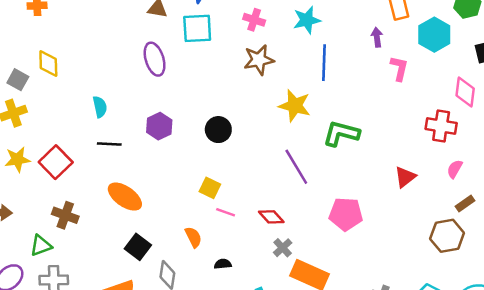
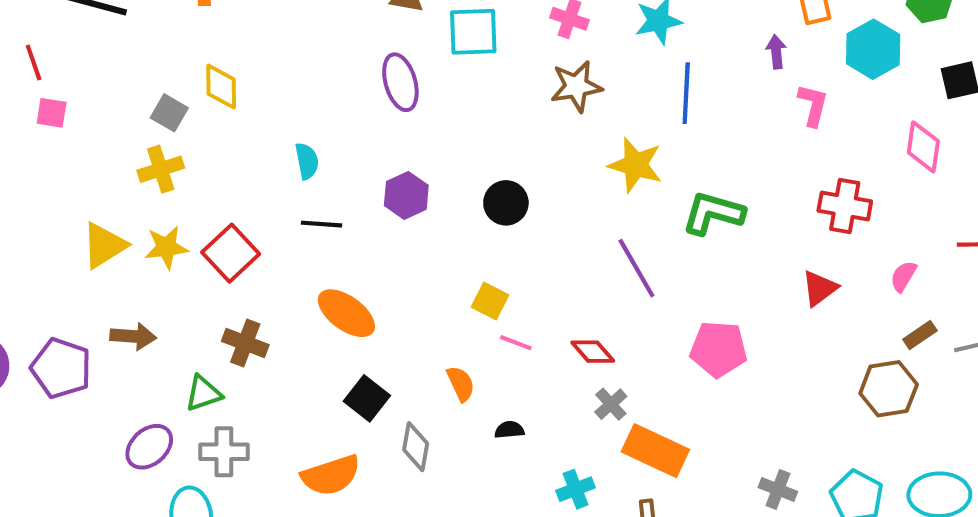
red cross: (441, 126) -> (845, 206), moved

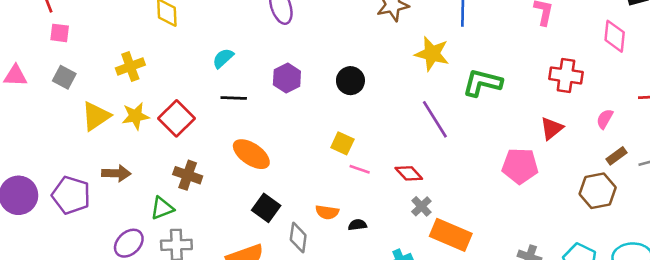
gray square: (169, 113) -> (64, 77), moved
cyan semicircle: (307, 161) -> (223, 58), turned -120
pink pentagon: (719, 349) -> (520, 166), moved
orange semicircle: (461, 384) -> (327, 212), moved, turned 125

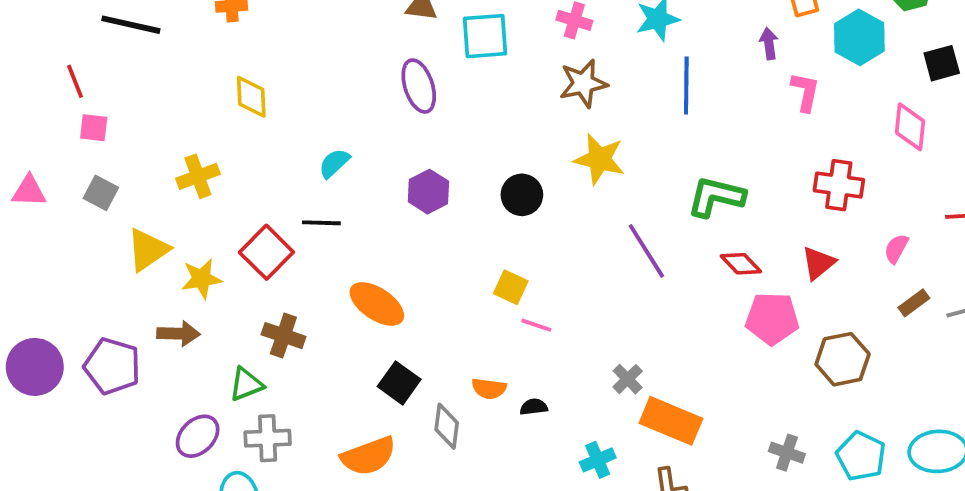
yellow star: (432, 54) -> (599, 159), moved
black line: (234, 98) -> (321, 223), moved
yellow star: (135, 116) -> (202, 279), moved
red diamond: (409, 173) -> (741, 264), moved
brown hexagon: (598, 191) -> (843, 359), moved

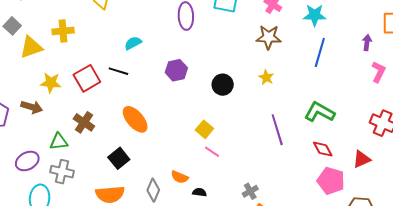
yellow star: (599, 159) -> (266, 77), size x0.6
yellow triangle: (148, 250) -> (31, 47), moved
black square: (399, 383) -> (119, 158), moved

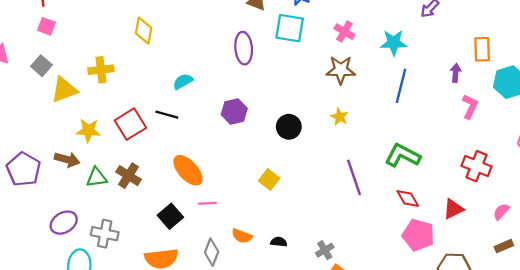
green triangle: (59, 142) -> (97, 177), moved
pink line: (212, 152) -> (207, 203), moved, turned -35
black semicircle: (199, 192) -> (279, 242), moved

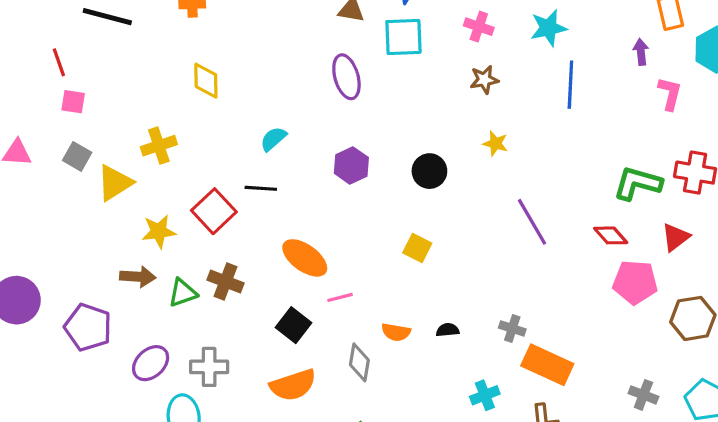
brown star: (341, 70) -> (484, 80), size x0.7
green L-shape: (403, 155) -> (638, 183), moved
purple pentagon: (24, 169) -> (88, 327), moved
gray cross: (325, 250) -> (512, 328), turned -30

